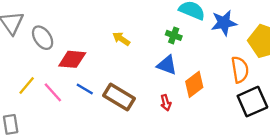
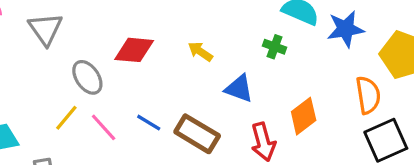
gray ellipse: (43, 38) -> (87, 77), moved
red diamond: (72, 59) -> (134, 50), moved
blue triangle: (167, 65) -> (239, 89), moved
red arrow: (166, 103) -> (263, 142), size x1.6

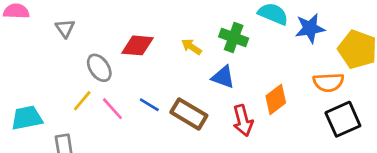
gray triangle: (45, 29) -> (65, 28), size x0.7
green cross: (275, 47) -> (234, 38), moved, size x1.5
orange semicircle: (368, 95) -> (328, 82), turned 96

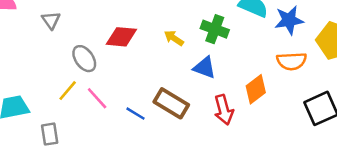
orange semicircle: (328, 82) -> (292, 61), moved
blue line: (149, 105) -> (135, 114), moved

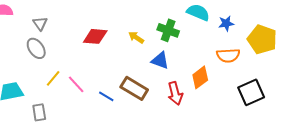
blue star: (289, 20) -> (226, 23), size x0.7
gray ellipse: (84, 59) -> (36, 48), moved

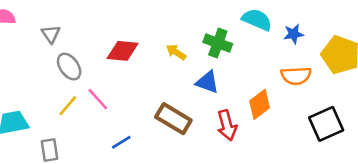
gray ellipse: (36, 48) -> (69, 67), moved
pink line: (76, 84) -> (98, 99), moved
blue line: (106, 96) -> (121, 142), moved, turned -63

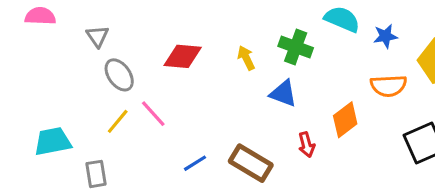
yellow arrow: (176, 52) -> (246, 58), turned 30
brown rectangle: (173, 119) -> (251, 163), moved
red arrow: (227, 125) -> (306, 145), size x0.7
blue line: (121, 142) -> (195, 163), moved

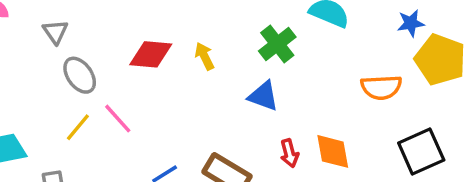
blue star: (385, 36) -> (411, 23), moved
green cross: (296, 47) -> (277, 44), turned 32
yellow arrow: (246, 58) -> (204, 56), moved
orange diamond: (345, 120) -> (333, 151), moved, turned -63

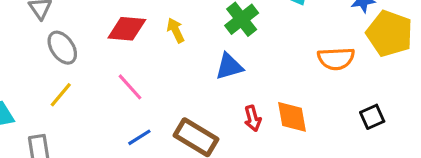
blue triangle: (263, 96) -> (229, 66), turned -36
pink line: (118, 119) -> (130, 87), moved
black square: (421, 151) -> (372, 117), size x0.6

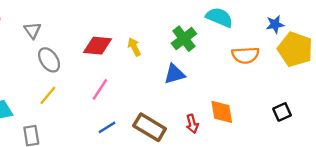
orange semicircle: (336, 59) -> (245, 55), moved
pink line: (130, 87) -> (100, 89), turned 75
red arrow: (253, 118) -> (192, 124), moved

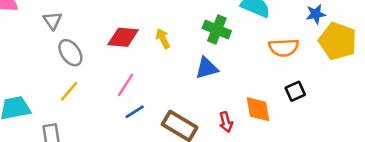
green cross: (184, 39) -> (217, 30), turned -30
black square: (282, 112) -> (295, 91), moved
blue line: (107, 127) -> (135, 112), moved

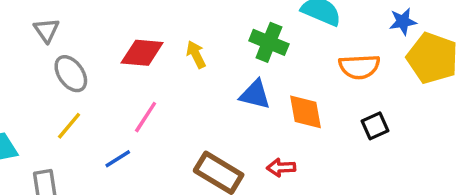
blue triangle: (207, 68) -> (255, 95), turned 30
orange diamond: (258, 109) -> (305, 112), moved
blue line: (135, 112) -> (118, 159), moved
red arrow: (226, 122) -> (281, 168), turned 102

